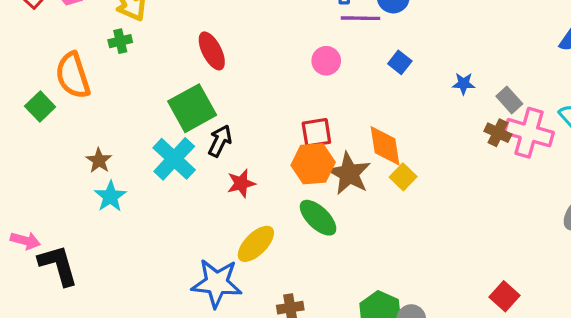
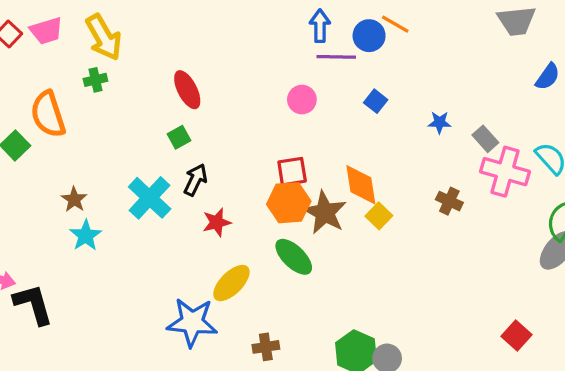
green square: (192, 108) -> (179, 137), moved, size x0.5
brown cross: (498, 133) -> (449, 201), moved
red square: (504, 296) -> (517, 335), moved

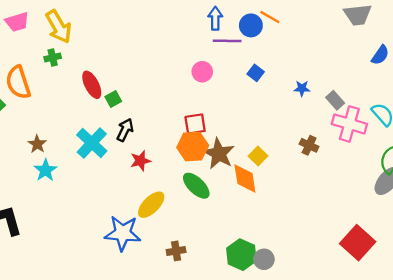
red ellipse: (187, 90) -> (92, 85), moved
orange diamond: (361, 185) -> (245, 179), moved
red square: (517, 335) -> (358, 243), size x1.6

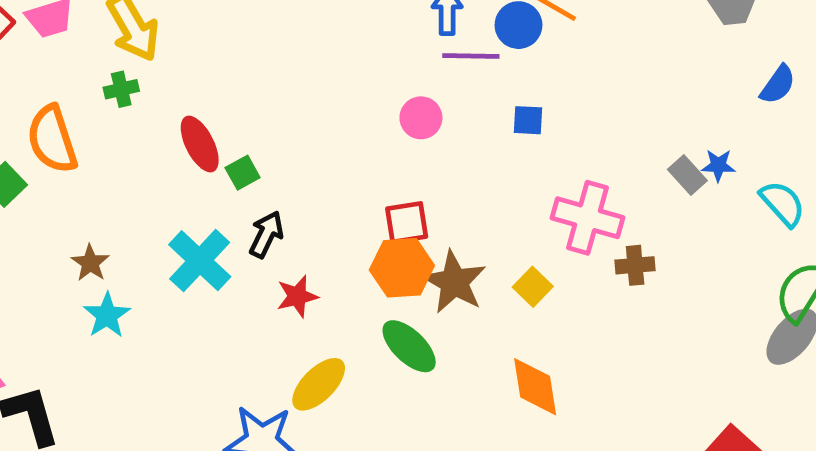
blue square: (256, 73) -> (528, 120), turned -35
blue star: (302, 88) -> (718, 165), moved
pink cross: (349, 124) -> (587, 218), moved
brown cross: (309, 145) -> (635, 265), turned -30
orange diamond: (245, 179) -> (535, 387), moved

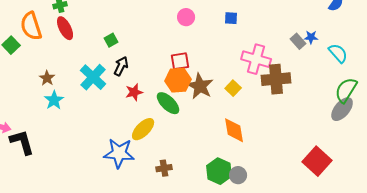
red ellipse: (200, 144) -> (65, 28), moved
brown cross: (635, 265) -> (276, 79), size x1.8
green ellipse: (409, 346) -> (168, 103), moved

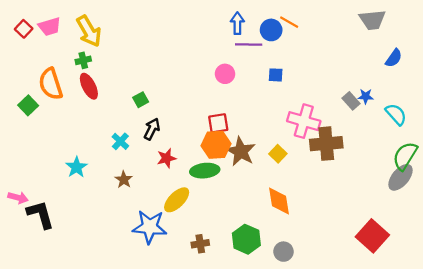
cyan cross: (93, 77) -> (120, 141), size x0.6
brown star: (47, 78) -> (124, 180), moved
green ellipse: (168, 103) -> (205, 171), turned -50
green hexagon: (219, 171) -> (246, 239), moved

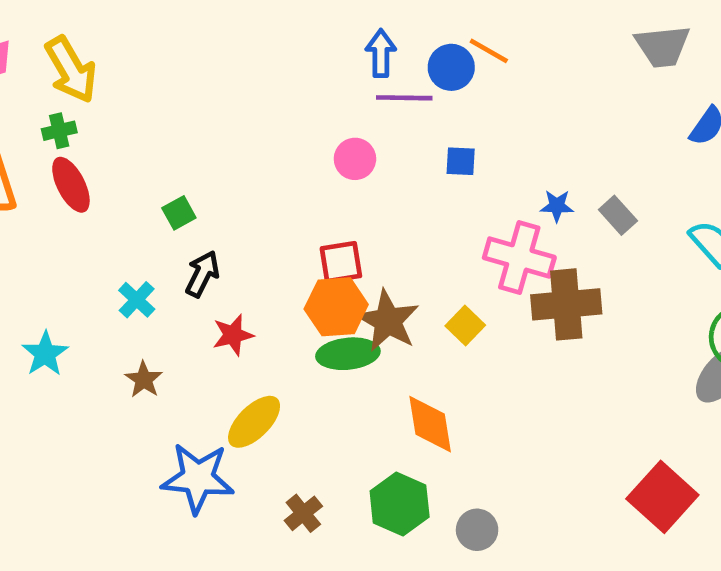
blue star: (366, 96) -> (557, 206), moved
green ellipse: (205, 171) -> (348, 354), moved
orange diamond: (279, 201) -> (430, 424), moved
brown cross: (200, 244) -> (303, 513), turned -30

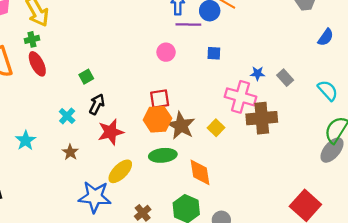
red star: (233, 335) -> (111, 132), size x1.4
green ellipse: (348, 354) -> (163, 155), moved

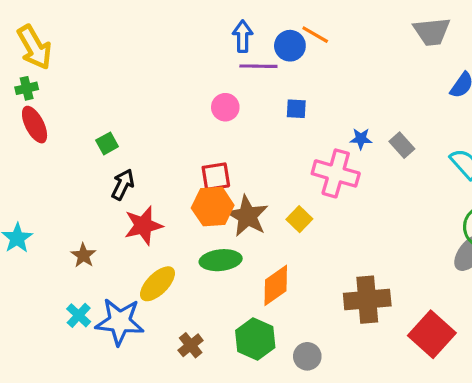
cyan cross: (67, 116) -> (79, 315), moved
brown cross: (262, 118) -> (367, 300), moved
orange diamond: (200, 172) -> (276, 285), turned 64

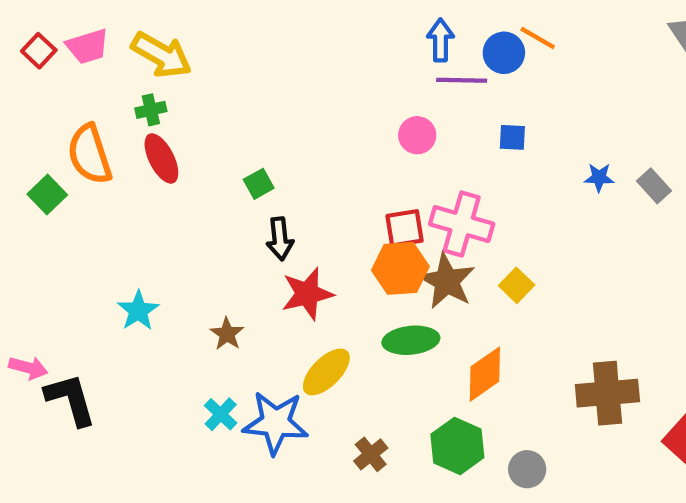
yellow arrow: (35, 47) -> (161, 55), turned -30
pink cross: (336, 173) -> (462, 224), moved
black arrow: (123, 184) -> (280, 239), turned 148

